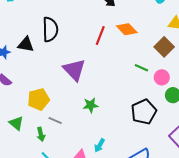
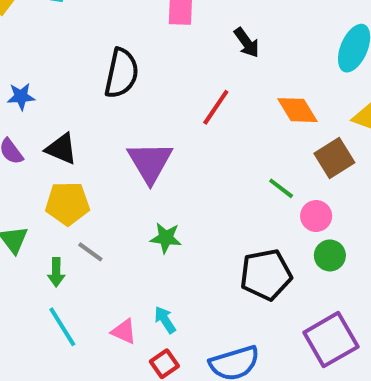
orange diamond: (127, 29) -> (297, 110), moved
black triangle: (26, 44) -> (61, 149), moved
cyan arrow: (99, 145) -> (165, 320), turned 104

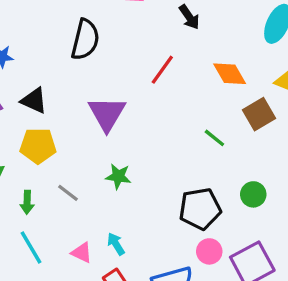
pink circle: (316, 216) -> (209, 251), moved
gray line: (90, 252) -> (68, 193), moved

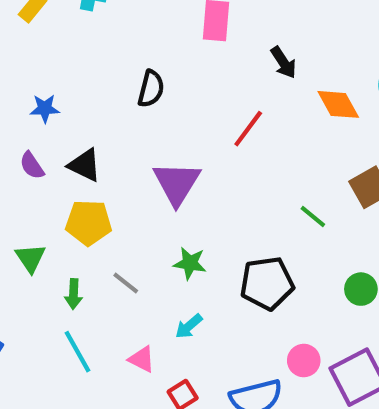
black semicircle: (85, 40) -> (151, 89), size x0.7
orange diamond: (230, 74) -> (338, 104), moved
black pentagon: (200, 209) -> (267, 283), moved
cyan arrow: (116, 244) -> (189, 326), moved, turned -100

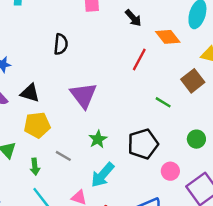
red line: (248, 129) -> (139, 60), moved
green star: (190, 263) -> (98, 139), turned -30
cyan arrow: (189, 326) -> (103, 175), size x1.6
pink circle: (304, 361) -> (170, 171), moved

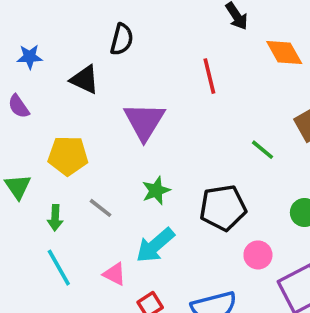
red line: (139, 60) -> (209, 76), moved, turned -50
black triangle: (30, 93) -> (85, 80), moved

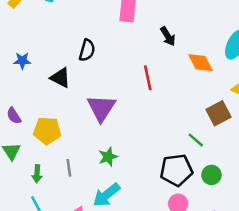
purple semicircle: (19, 106) -> (14, 116), moved
green line: (263, 150) -> (196, 140), moved
gray line: (100, 208) -> (69, 168), turned 42
black pentagon: (223, 208) -> (176, 170), moved

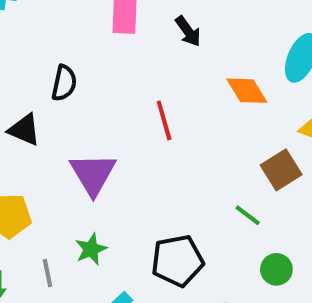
black arrow: (168, 36) -> (188, 31), moved
green star: (108, 157) -> (91, 249), moved
black pentagon: (176, 170) -> (177, 261), moved

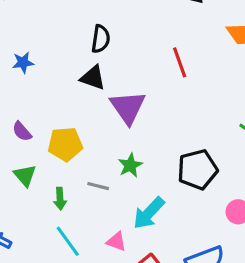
black triangle: (24, 130) -> (93, 78), moved
gray line: (48, 273) -> (98, 186), turned -60

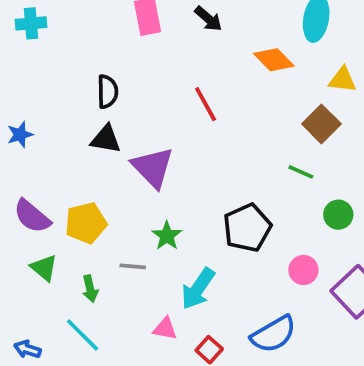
purple semicircle: (22, 131) -> (32, 216), size x1.5
cyan line: (68, 241) -> (82, 335), moved

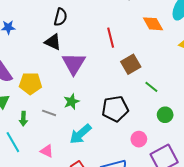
brown square: (321, 124) -> (131, 64), moved
pink triangle: (165, 329) -> (47, 151), moved

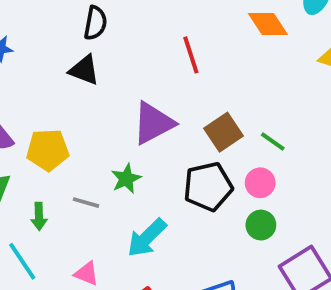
purple triangle: (74, 64) -> (153, 123), moved, turned 35
brown square: (131, 64) -> (224, 132), moved
green circle: (165, 115) -> (261, 225), moved
pink circle: (139, 139) -> (260, 183), moved

